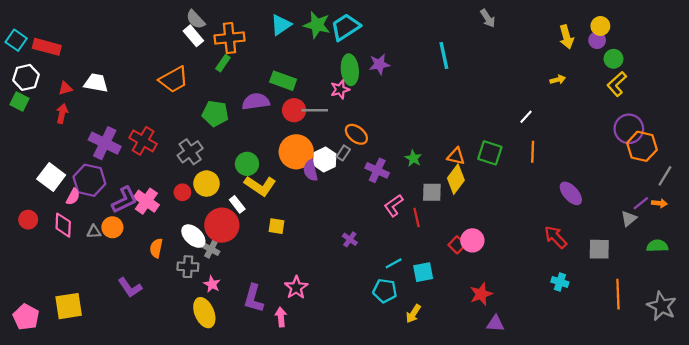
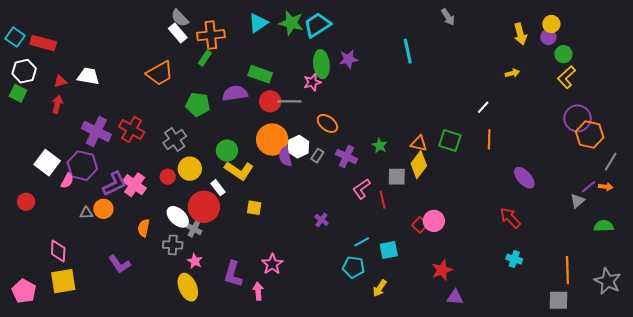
gray rectangle: (343, 153) -> (317, 156), moved
pink diamond: (63, 225) -> (58, 251), moved
gray square: (599, 249) -> (558, 300), moved

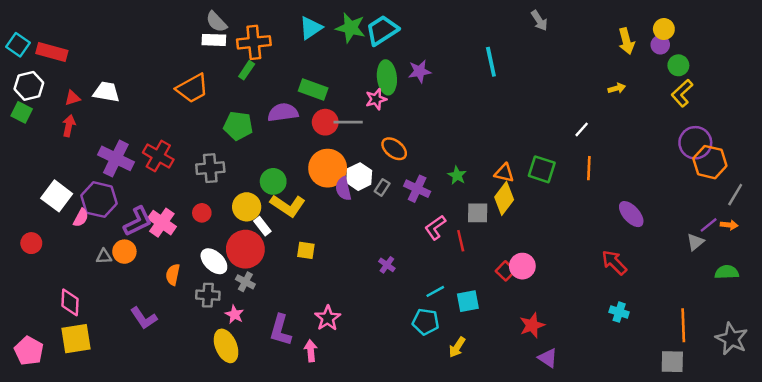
white rectangle: (178, 33) -> (214, 40), turned -48
gray cross: (175, 139) -> (210, 168), turned 30
yellow circle: (190, 169) -> (247, 207), moved
gray cross: (194, 229) -> (245, 282), moved
purple triangle: (455, 297) -> (548, 358), turned 30

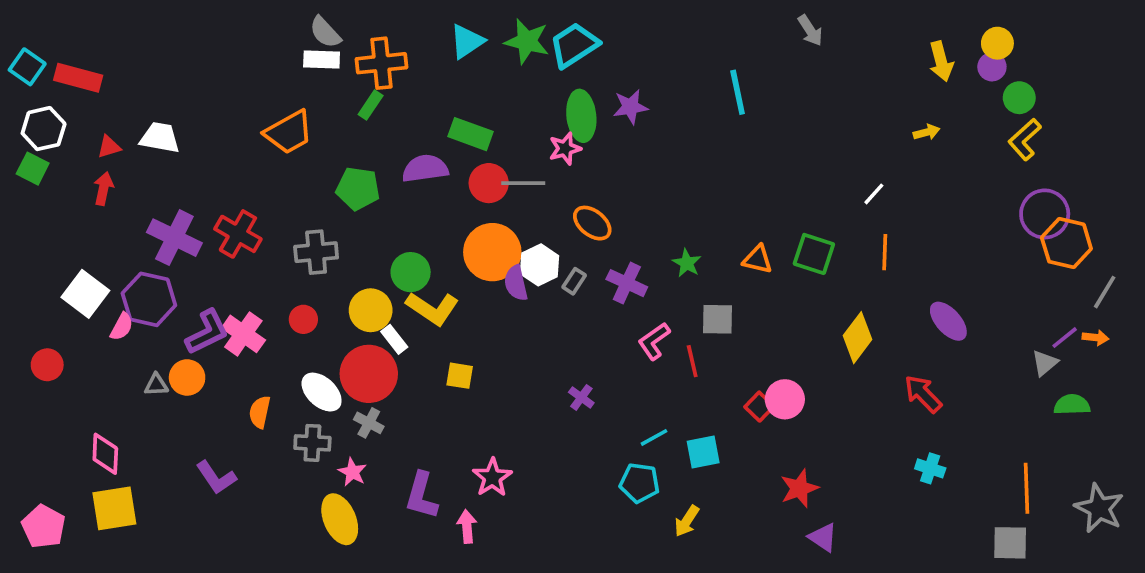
yellow diamond: (504, 198) -> (858, 338), moved
green semicircle: (727, 272) -> (1072, 405), moved

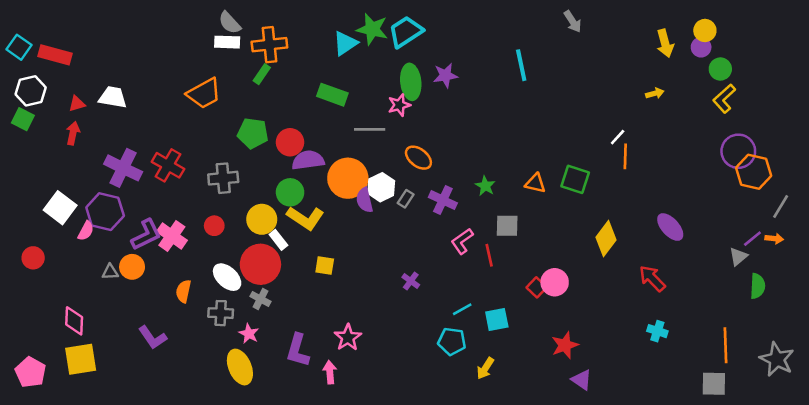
cyan triangle: (467, 41) -> (345, 43), moved
purple semicircle: (425, 169) -> (308, 160), moved
red circle: (489, 183) -> (290, 142), moved
orange line: (885, 252) -> (625, 156), moved
green semicircle: (1072, 405) -> (758, 286), turned 95

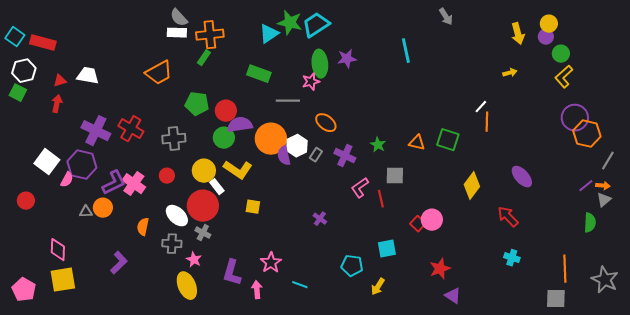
green circle: (290, 192) -> (224, 138), moved
gray triangle: (738, 257) -> (604, 200), moved
cyan line: (462, 309) -> (300, 285), moved, turned 49
purple L-shape: (153, 337) -> (119, 263), turned -100

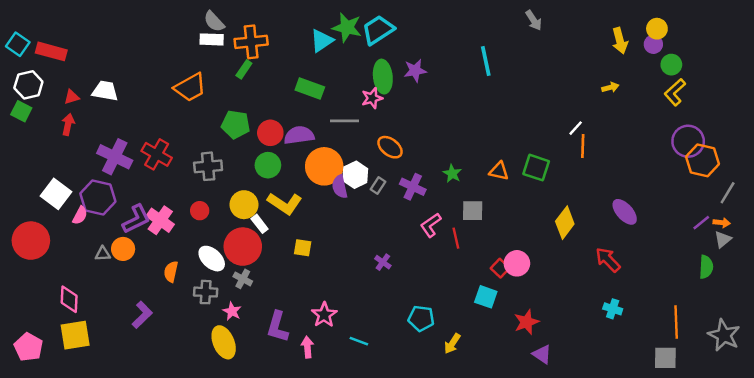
purple semicircle: (240, 125) -> (299, 135), moved
red circle: (26, 201) -> (31, 241), size x1.8
cyan square: (387, 249) -> (486, 297), moved, turned 30

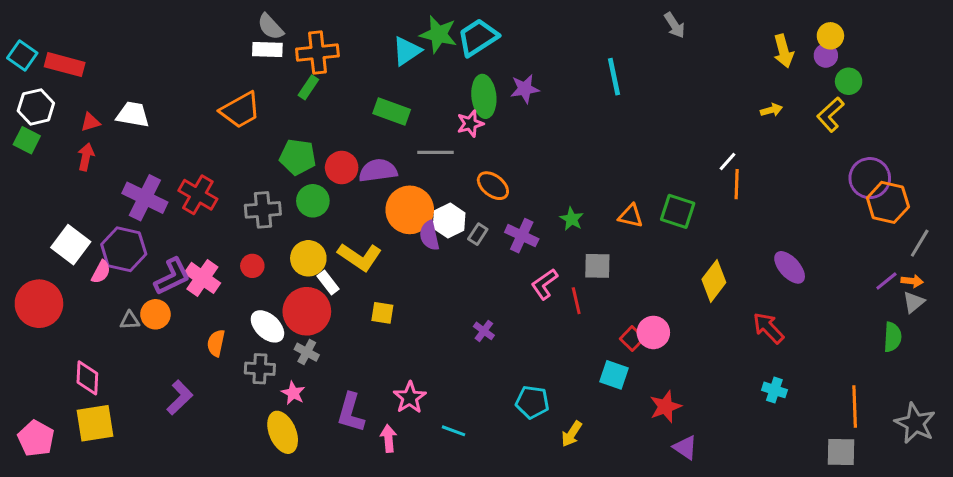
yellow L-shape: (675, 92) -> (830, 115), moved
green circle: (268, 165) -> (313, 201), moved

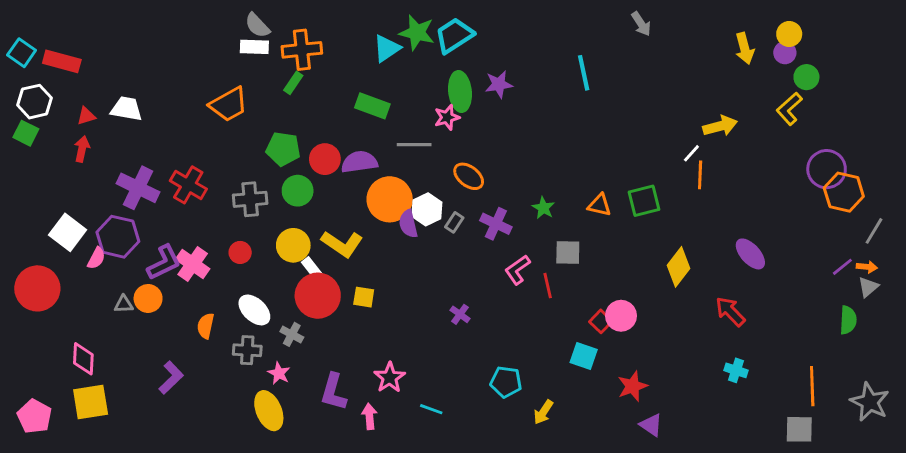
yellow arrow: (771, 110) -> (720, 126), moved, size x1.6
green square: (678, 211) -> (644, 201), turned -32
red circle: (307, 311) -> (318, 296), moved

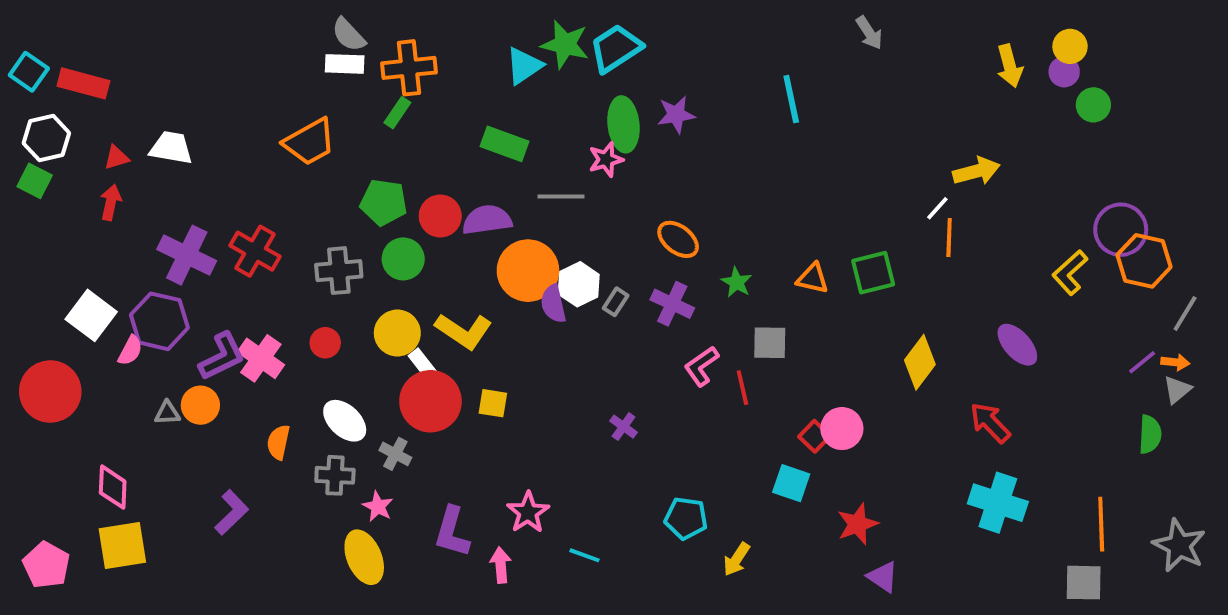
yellow L-shape: (789, 109) -> (1070, 273), moved
orange ellipse: (469, 176) -> (678, 239), moved
cyan cross: (736, 370) -> (998, 503), size x1.8

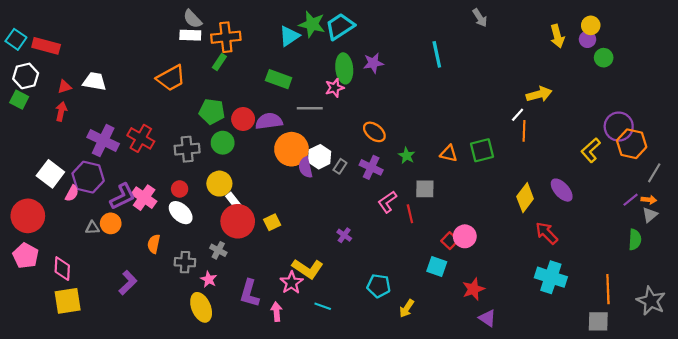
yellow L-shape: (464, 331) -> (308, 269), moved
yellow diamond: (920, 362) -> (525, 198), moved
yellow square: (493, 403) -> (272, 222), turned -35
white ellipse: (345, 421) -> (181, 213), moved
pink pentagon: (46, 565) -> (26, 256), moved

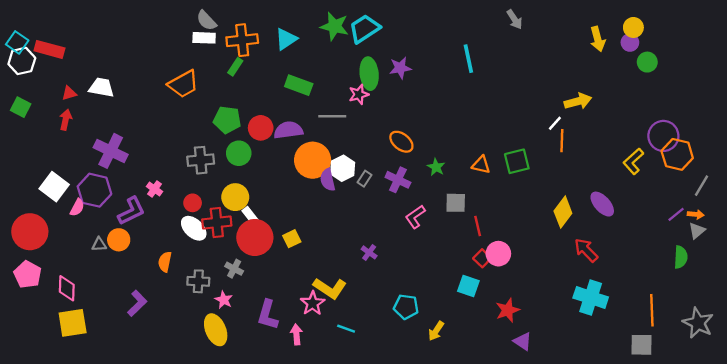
cyan triangle: (289, 36) -> (286, 39), moved
white hexagon: (26, 76) -> (22, 61), moved
red cross: (141, 138) -> (217, 222), moved, turned -36
pink cross: (144, 198) -> (154, 189), moved, size x0.6
red line: (410, 214) -> (478, 226), moved

